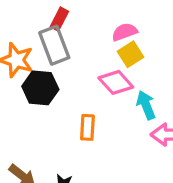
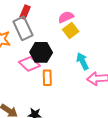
pink diamond: (116, 82) -> (29, 64), moved
black hexagon: (40, 88) -> (41, 52), moved

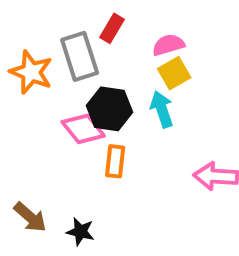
red rectangle: (25, 12) -> (112, 28), moved
cyan arrow: (82, 61) -> (162, 109), moved

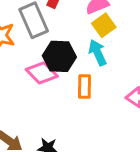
orange rectangle: (115, 161) -> (85, 87), moved

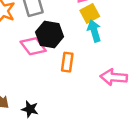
cyan arrow: (98, 53) -> (94, 31), moved

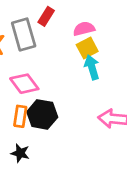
black hexagon: (50, 34) -> (42, 114), moved
orange rectangle: (67, 62) -> (20, 116), moved

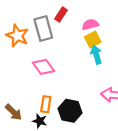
black hexagon: (42, 114) -> (70, 111), moved
orange rectangle: (20, 116) -> (46, 104), moved

